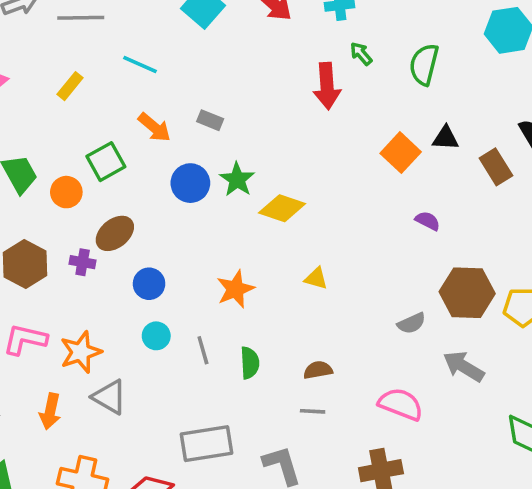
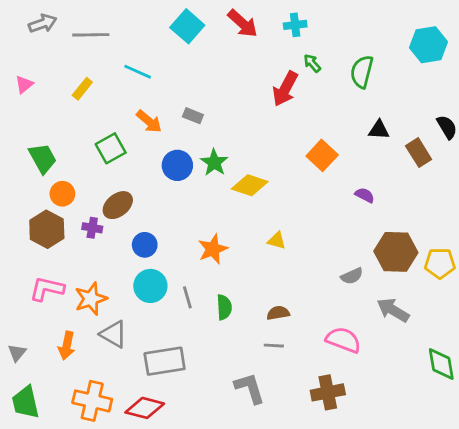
red arrow: (327, 86) -> (285, 89), turned 32
orange square: (401, 153) -> (322, 155), moved
orange circle: (66, 192) -> (62, 194), moved
cyan circle: (156, 336) -> (150, 286), size x1.5
gray rectangle: (207, 444) -> (165, 361), moved

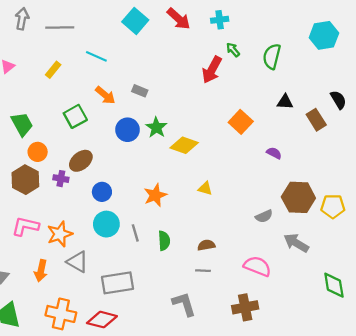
gray arrow: (43, 23) -> (22, 19), turned -60

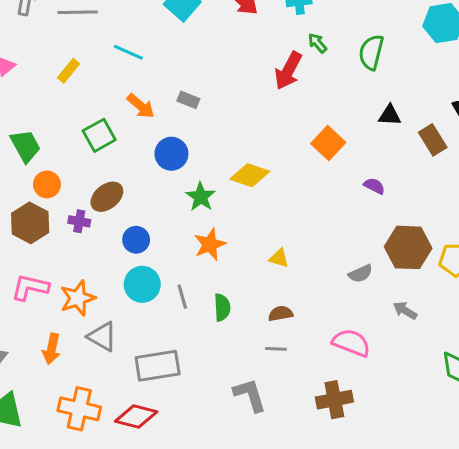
green star: (156, 127) -> (201, 197), moved
yellow triangle: (205, 189) -> (279, 258), moved
gray arrow: (296, 243) -> (405, 310), size x0.7

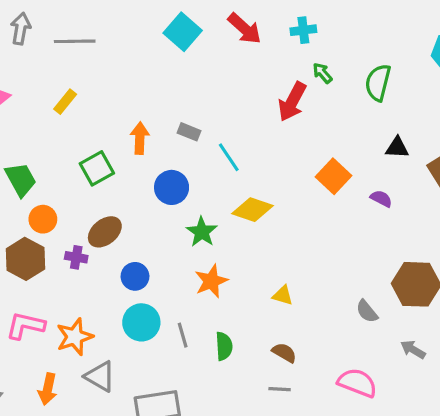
cyan line: (128, 52) -> (229, 157), moved, turned 32
orange arrow: (141, 106) -> (140, 138), turned -128
purple semicircle: (374, 186) -> (381, 199), moved
gray semicircle: (360, 274) -> (367, 311), turned 75
brown semicircle: (281, 314) -> (284, 353), turned 40

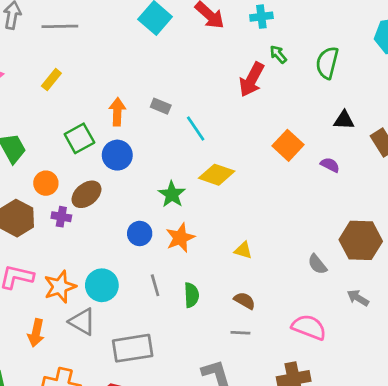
blue circle: (172, 187) -> (117, 155), moved
orange circle: (43, 219) -> (46, 183), moved
blue circle: (135, 276) -> (140, 233), moved
cyan circle: (141, 322) -> (102, 285), moved

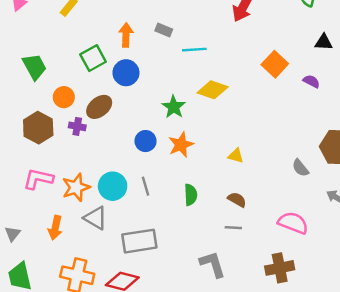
cyan line: (196, 129) -> (194, 50), turned -60
gray line: (155, 285) -> (146, 186), moved

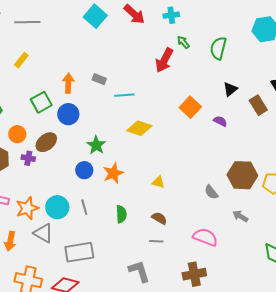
black triangle: (324, 42) -> (230, 89), turned -42
green star: (174, 107) -> (96, 145), moved

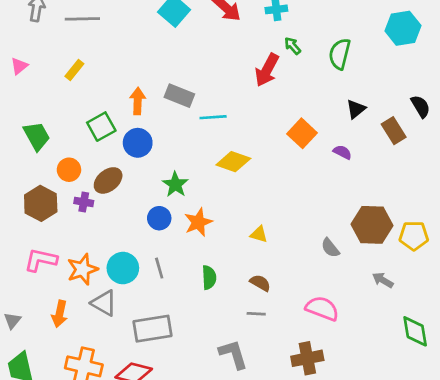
gray rectangle: (99, 79) -> (179, 96), size x1.5
gray arrow: (240, 216) -> (383, 280), moved

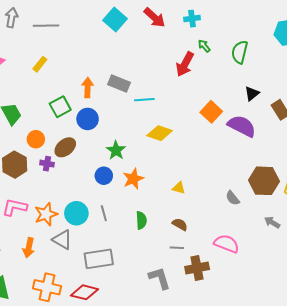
purple semicircle: (342, 152) -> (242, 126), size x2.0
brown cross: (307, 358) -> (197, 268), moved

